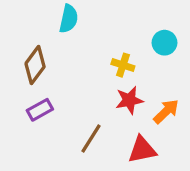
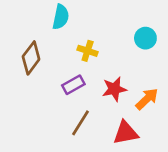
yellow cross: (123, 65) -> (88, 51), moved
purple rectangle: (40, 110) -> (73, 85), moved

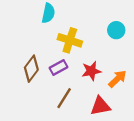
yellow cross: (88, 51) -> (70, 40), size x1.5
brown diamond: (31, 58) -> (31, 69), moved

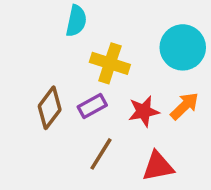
cyan circle: (116, 30) -> (183, 47), size x1.6
orange arrow: (117, 79) -> (184, 106), moved

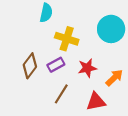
orange arrow: (184, 106) -> (114, 78), moved

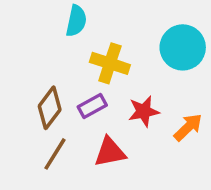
brown line: (61, 94) -> (55, 154), moved
red triangle: (96, 102) -> (110, 152), moved

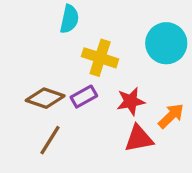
brown diamond: (50, 108) -> (45, 98), turned 72
red triangle: (110, 152) -> (139, 138), moved

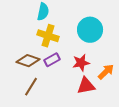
cyan circle: (166, 43) -> (90, 30), moved
yellow cross: (100, 58) -> (48, 36), moved

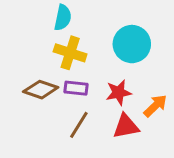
purple rectangle: (52, 60) -> (76, 88), turned 35
brown line: (31, 87) -> (79, 125), moved

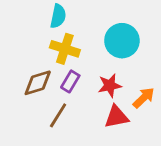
purple rectangle: (76, 88) -> (70, 81), turned -65
brown diamond: (41, 90) -> (38, 83), turned -36
brown line: (79, 125) -> (58, 115), moved

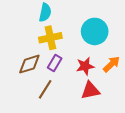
yellow cross: (65, 49) -> (50, 38), turned -30
orange arrow: (144, 98) -> (111, 64), moved

